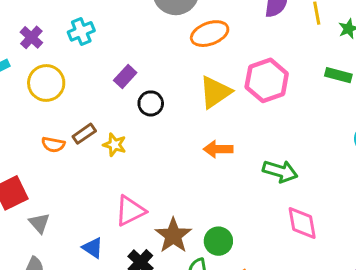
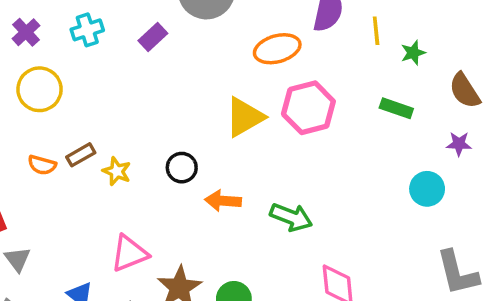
orange ellipse: (210, 34) -> (277, 49), moved
purple rectangle: (125, 76) -> (153, 37), moved
black circle: (151, 103) -> (182, 168), moved
orange arrow: (218, 149) -> (223, 201), moved
green arrow: (280, 171) -> (291, 217), moved

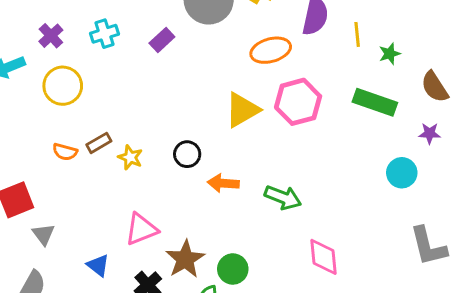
green rectangle: (396, 108) -> (375, 102), size x1.5

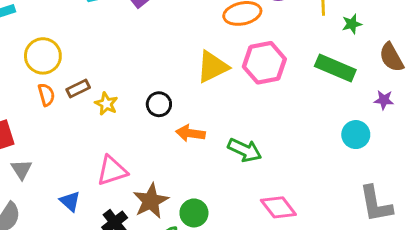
yellow circle: (63, 86) -> (43, 56), moved
orange semicircle: (65, 152) -> (46, 95), turned -125
pink diamond: (324, 257) -> (278, 207), turned -36

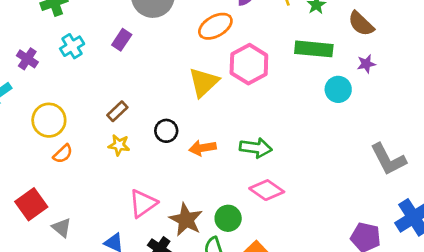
brown rectangle: (78, 89) -> (117, 111), moved
orange semicircle: (46, 95) -> (63, 154), turned 80
cyan circle: (356, 135) -> (338, 89), moved
pink diamond: (278, 207) -> (267, 190), moved

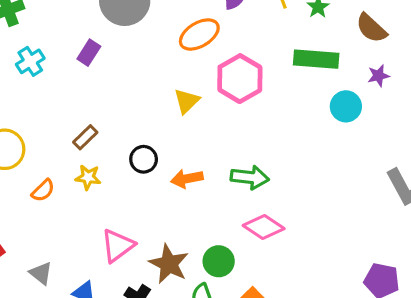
yellow triangle: (204, 82) -> (187, 101), size x0.7
orange semicircle: (63, 154) -> (43, 190), moved
gray triangle: (62, 228) -> (41, 273), moved

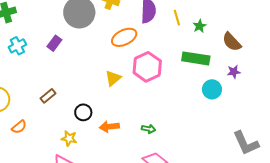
yellow star: (88, 177) -> (69, 138), moved
green arrow: (250, 177) -> (149, 129), size x0.6

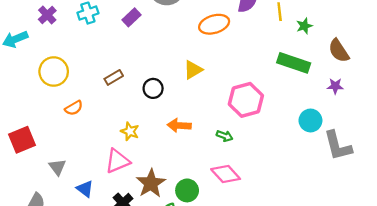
pink hexagon: (147, 67) -> (246, 100), moved
cyan circle: (212, 89) -> (310, 120), moved
black circle: (83, 112) -> (153, 88), moved
gray L-shape: (246, 143) -> (338, 146), moved

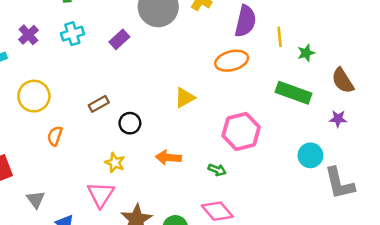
orange ellipse: (214, 24) -> (232, 61), moved
black circle: (153, 88) -> (130, 123), moved
orange semicircle: (74, 108) -> (55, 136), turned 138
pink triangle: (117, 161) -> (101, 194), turned -36

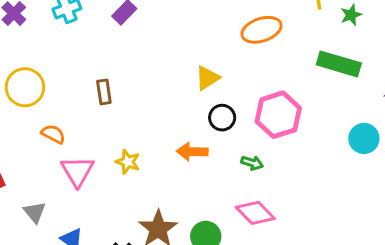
brown rectangle: (99, 104) -> (104, 92), turned -66
black circle: (130, 123) -> (222, 118), moved
orange semicircle: (55, 136) -> (53, 134), turned 102
pink triangle: (101, 194) -> (77, 171), moved

